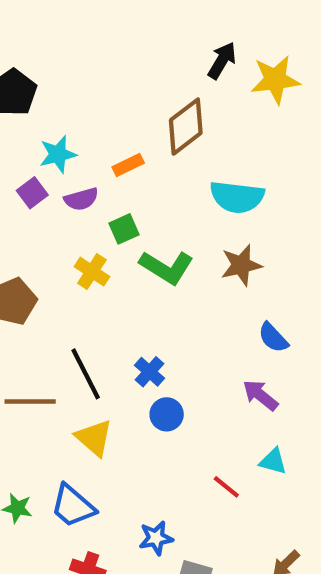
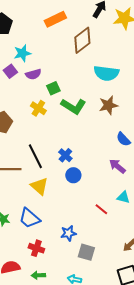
orange rectangle: (128, 165) -> (55, 19), moved, size x1.5

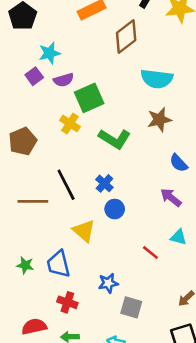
green square: (53, 88) -> (89, 98), size x1.6
green L-shape: (73, 106) -> (115, 139), moved
yellow triangle: (39, 186) -> (84, 231), moved
blue trapezoid: (29, 218) -> (58, 264), turned 35

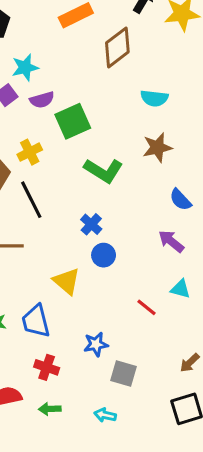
cyan semicircle: (157, 79) -> (154, 98), size x0.7
yellow cross: (70, 123) -> (30, 152), moved, turned 30
black line: (66, 185) -> (31, 200), moved

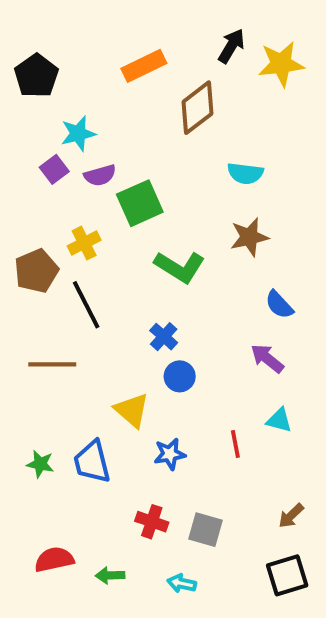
red line: (147, 307) -> (235, 444), turned 40
blue star: (96, 344) -> (170, 454), moved
red cross: (47, 367) -> (152, 522), moved

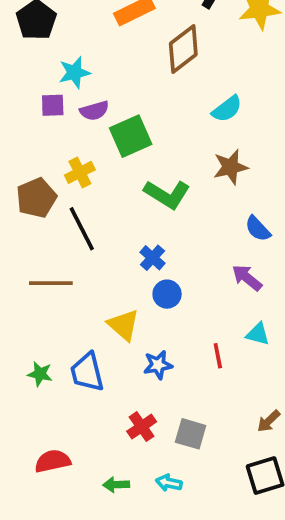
purple square: (54, 169) -> (53, 105), turned 35
cyan semicircle: (245, 173) -> (227, 109), turned -44
red cross: (152, 522) -> (142, 427), turned 36
green arrow: (110, 575) -> (116, 485), moved

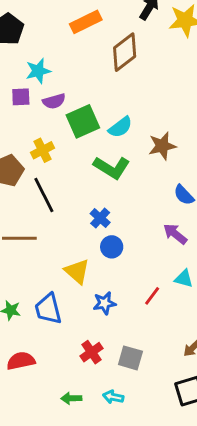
cyan semicircle: (227, 109) -> (120, 127), moved
red line: (218, 356) -> (152, 296), turned 48
red semicircle: (53, 461) -> (21, 361), moved

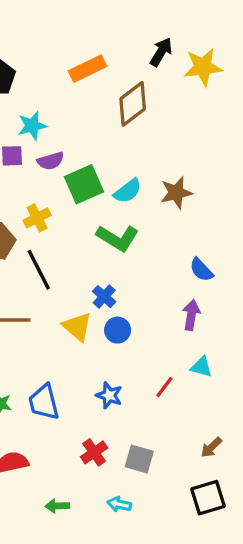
brown star: (162, 146) -> (176, 193), moved
purple arrow: (175, 234) -> (191, 315), turned 60
yellow triangle: (77, 271) -> (77, 327), moved
blue star: (104, 303) -> (109, 395), turned 30
green arrow: (71, 398) -> (57, 506), moved

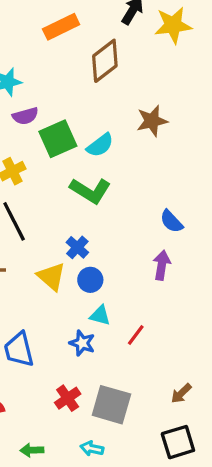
brown star: (176, 193) -> (152, 121), moved
cyan triangle: (201, 367) -> (100, 316), moved
gray square: (139, 459) -> (111, 405), size x1.4

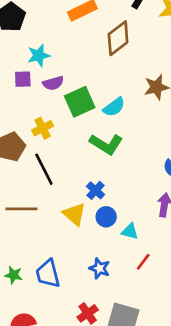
cyan triangle: (100, 316) -> (130, 231), moved

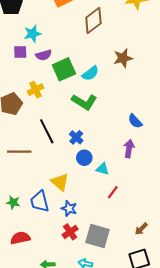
black line: (44, 169) -> (47, 131), moved
yellow triangle: (74, 214) -> (60, 182), moved
blue star: (100, 268) -> (69, 209), moved

